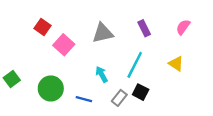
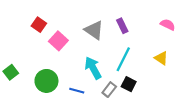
pink semicircle: (183, 27) -> (168, 25), turned 80
purple rectangle: (144, 28) -> (122, 26), moved
gray triangle: (103, 33) -> (94, 30), turned 48
cyan arrow: (102, 74) -> (93, 68), size x1.5

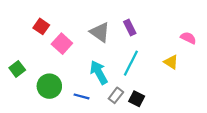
pink semicircle: (168, 25) -> (188, 38), moved
green square: (11, 72) -> (17, 69), moved
black square: (129, 84) -> (137, 99), moved

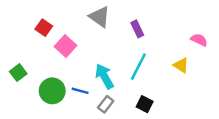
gray triangle: (100, 32) -> (100, 17), moved
gray rectangle: (116, 95) -> (106, 104), moved
blue line: (81, 96) -> (80, 91), moved

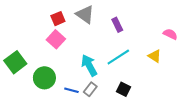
red square: (44, 28) -> (58, 19), moved, turned 32
cyan line: (138, 67) -> (118, 57), turned 30
green square: (18, 73) -> (15, 62), size x1.5
blue line: (80, 91) -> (71, 90), moved

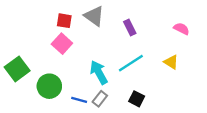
red square: (58, 19) -> (64, 21), turned 32
pink semicircle: (170, 34) -> (181, 29), moved

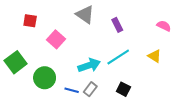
red square: (64, 21) -> (30, 21), moved
cyan arrow: (99, 72) -> (89, 65), turned 100

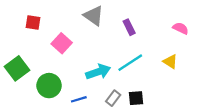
gray rectangle: (90, 89) -> (113, 98), moved
black square: (123, 89) -> (136, 98), turned -32
blue line: (72, 90) -> (79, 99), turned -32

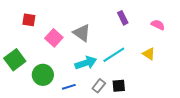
gray triangle: (94, 16) -> (82, 33), moved
purple rectangle: (129, 27) -> (123, 18), moved

